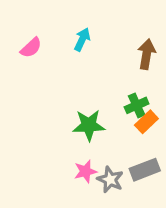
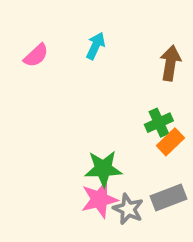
green star: (89, 125) -> (103, 169), moved
pink star: (85, 171) -> (99, 199), size x1.4

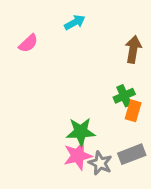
cyan arrow: (96, 46) -> (75, 22), moved, turned 36
orange rectangle: (170, 142) -> (133, 111), turned -30

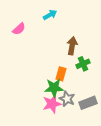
brown arrow: (133, 49) -> (72, 46), moved
orange rectangle: (133, 111) -> (61, 74), moved
gray star: (100, 163) -> (67, 99), moved

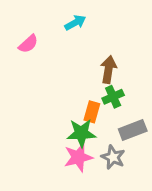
green cross: (83, 64) -> (113, 97), moved
gray star: (67, 99) -> (113, 157), moved
gray rectangle: (88, 103) -> (133, 130), moved

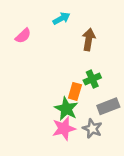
brown arrow: (109, 70) -> (89, 39), moved
green star: (81, 133) -> (66, 109), turned 30

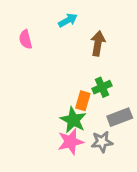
pink semicircle: (23, 36) -> (26, 39), turned 119
gray star: (92, 128) -> (102, 142), turned -30

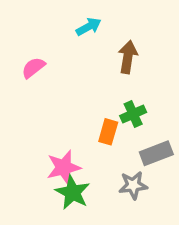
pink semicircle: (26, 39) -> (33, 68), moved, turned 66
green star: (73, 120) -> (73, 192), moved
pink star: (71, 142) -> (64, 167), moved

